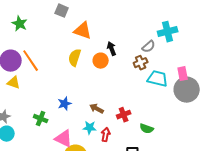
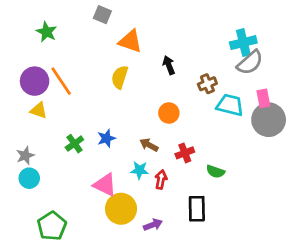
gray semicircle: (149, 47) -> (250, 62), moved, size x1.5
orange circle: (101, 61) -> (169, 113), moved
green cross: (41, 119) -> (74, 144), moved, turned 32

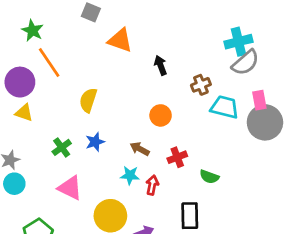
yellow semicircle: (120, 77) -> (88, 100), moved
orange line: (61, 81) -> (49, 63), moved
pink triangle: (105, 185) -> (70, 188), moved

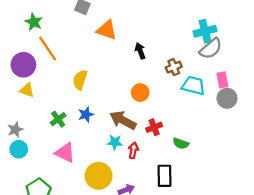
gray circle: (265, 122) -> (227, 98), size x0.7
brown arrow: (140, 149) -> (123, 120), size x1.6

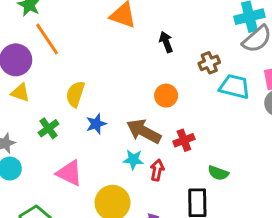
yellow semicircle: (80, 80) -> (75, 94), moved
green cross: (58, 119) -> (49, 128), moved
green semicircle: (181, 143) -> (218, 173), moved

